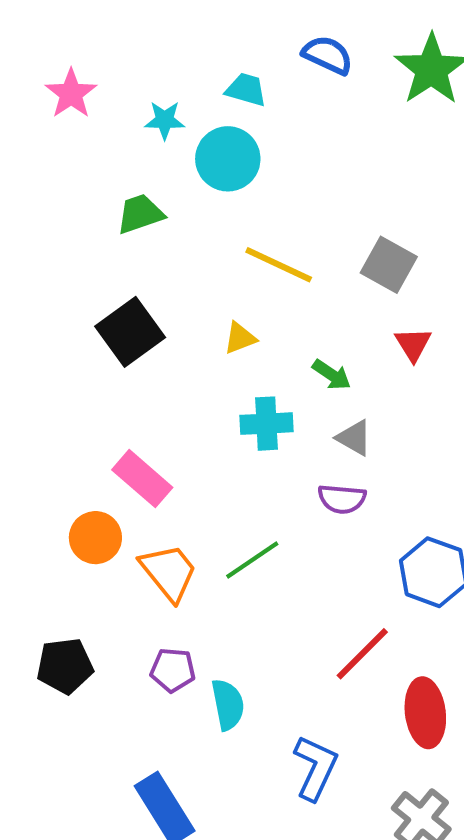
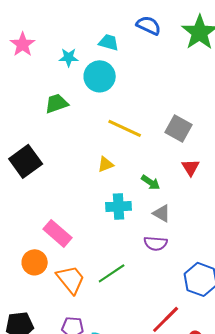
black square: (130, 332) -> (26, 161), moved

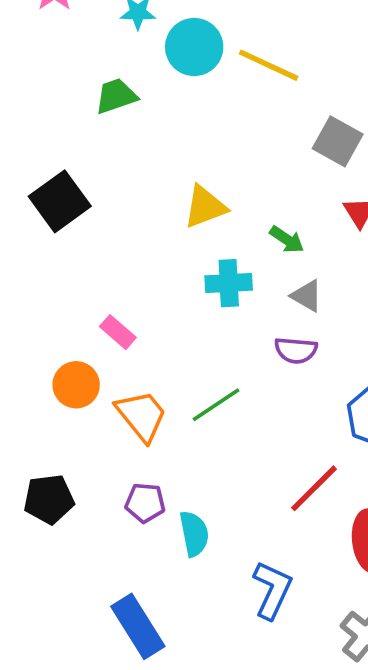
yellow line: (125, 128) -> (269, 65), moved
yellow triangle: (106, 164) -> (205, 207), size x1.5
pink rectangle: (58, 233) -> (118, 332), size x0.7

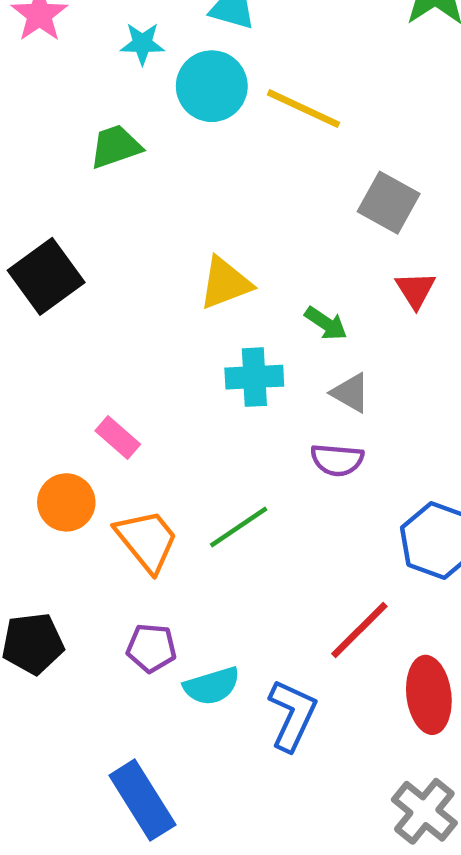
cyan semicircle: (194, 534) -> (212, 686), turned 84
blue L-shape: (272, 590) -> (292, 715), moved

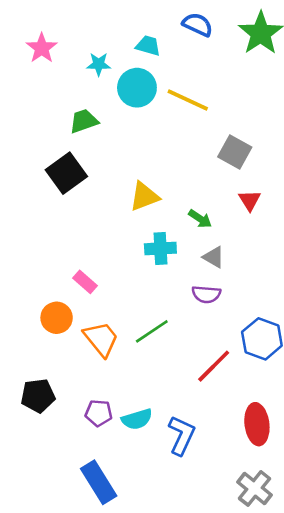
black square: (46, 276) -> (66, 173), moved
red line: (359, 630) -> (214, 366), moved
purple pentagon: (151, 648) -> (99, 413), moved

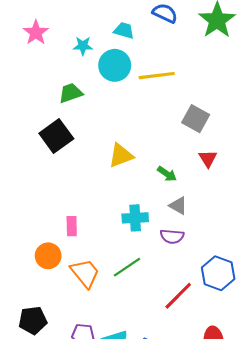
yellow line: (188, 100) -> (157, 76), turned -32
cyan cross: (160, 248) -> (135, 218), moved
pink rectangle: (85, 282) -> (72, 226), turned 48

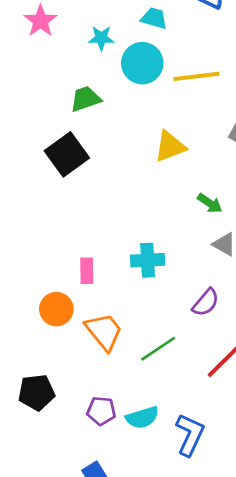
yellow triangle: (121, 155) -> (170, 146), moved
cyan cross: (135, 218) -> (148, 260), moved
purple semicircle: (172, 236) -> (206, 302), moved, turned -55
green line: (127, 267) -> (158, 349), moved

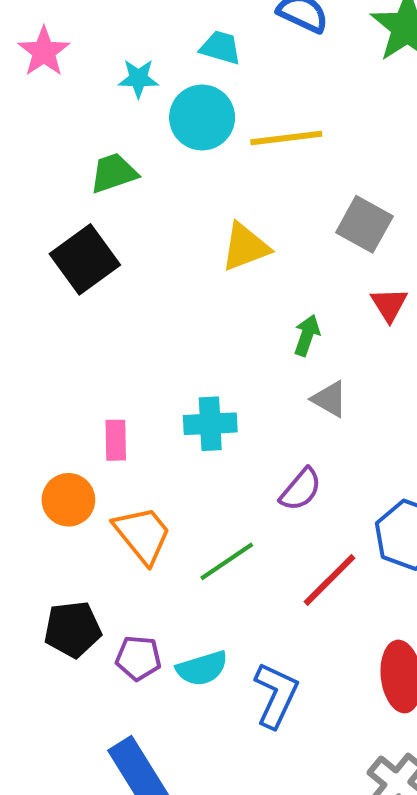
green arrow: (210, 203) -> (307, 335), turned -105
black pentagon: (37, 392) -> (73, 629), moved

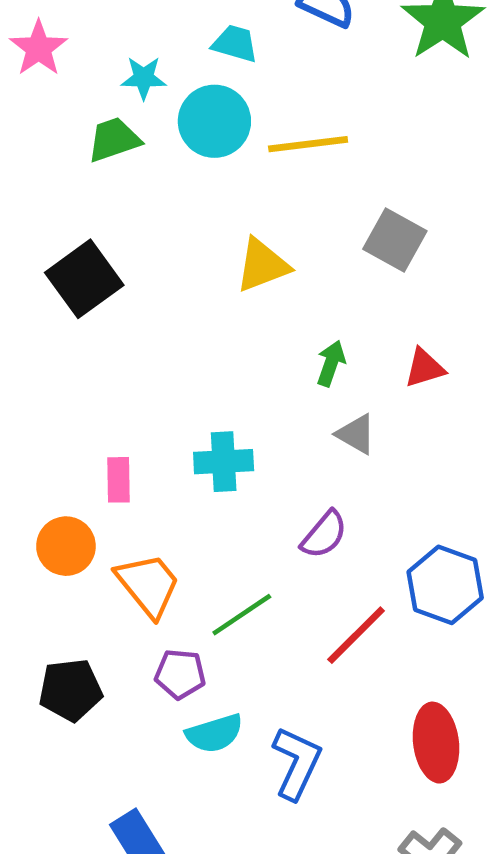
green trapezoid: (114, 173) -> (114, 140), moved
red triangle: (389, 305) -> (425, 368), moved, turned 45
purple pentagon: (138, 658) -> (180, 674), moved

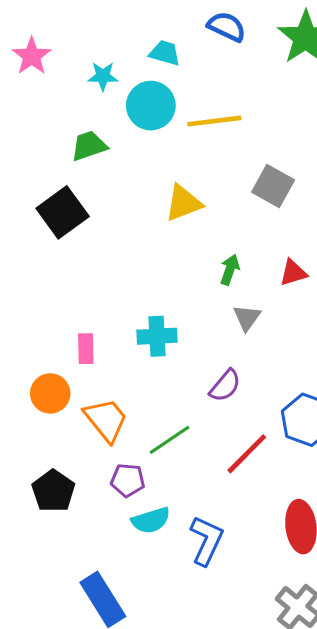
green trapezoid: (114, 140) -> (89, 146), moved
gray triangle: (356, 434) -> (247, 318), turned 36
black pentagon: (71, 690) -> (53, 491), turned -30

